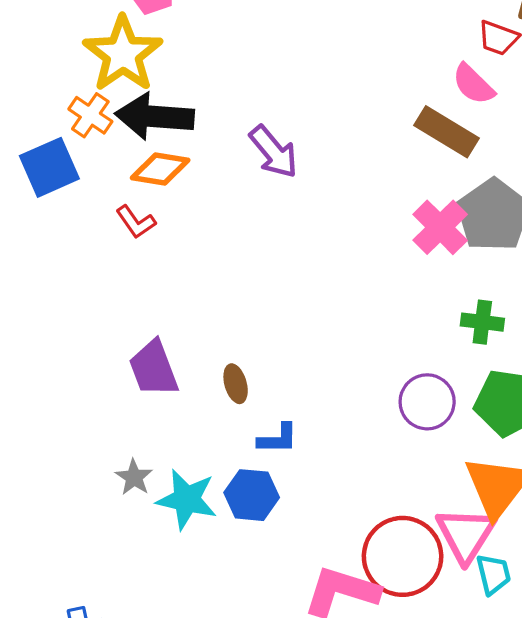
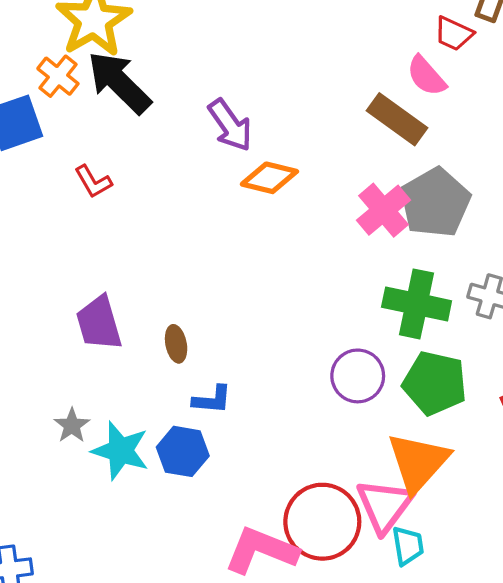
black arrow: (155, 116) -> (119, 82), turned 36
orange diamond: (160, 169) -> (269, 178), moved
green cross: (482, 322) -> (417, 304), size x1.6

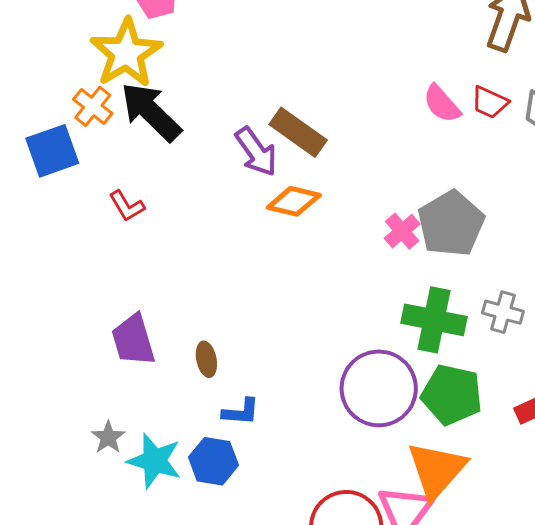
red trapezoid: (454, 34) -> (490, 102), moved
brown rectangle: (397, 119) -> (298, 132), moved
pink cross: (384, 210) -> (402, 231), size x0.7
purple circle: (358, 376) -> (379, 388), size x1.5

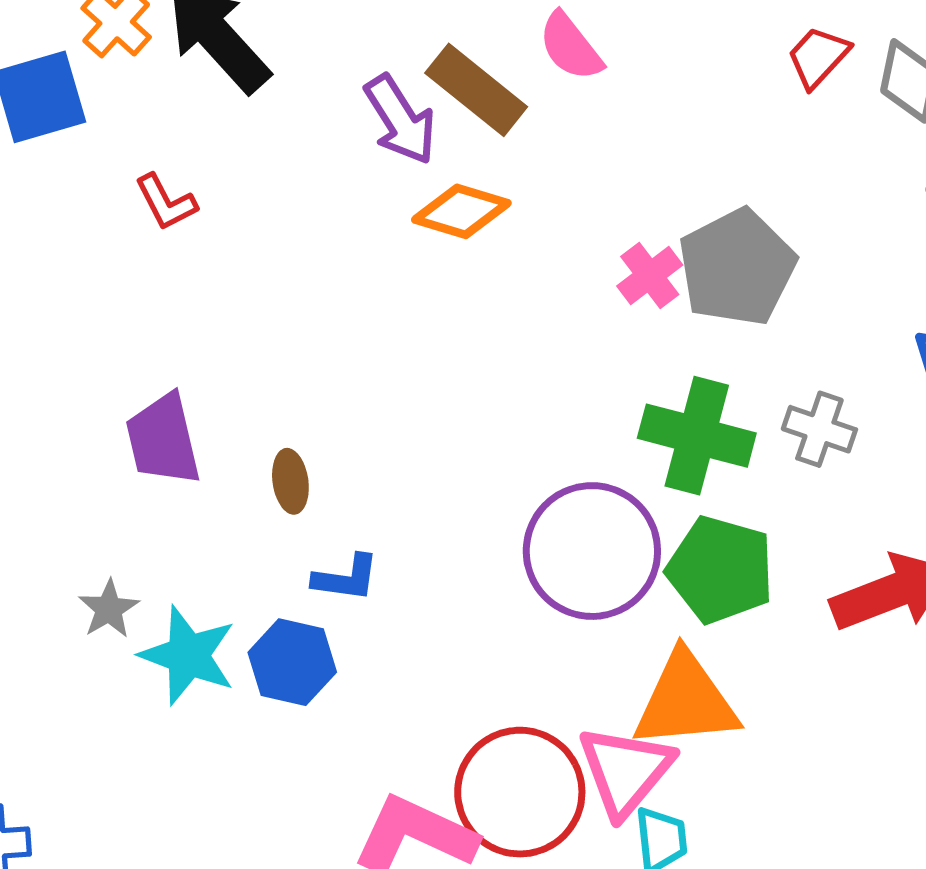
red trapezoid: (490, 102) -> (818, 57), turned 105
pink semicircle: (442, 104) -> (570, 47), moved
orange triangle: (437, 470) -> (686, 701), turned 40

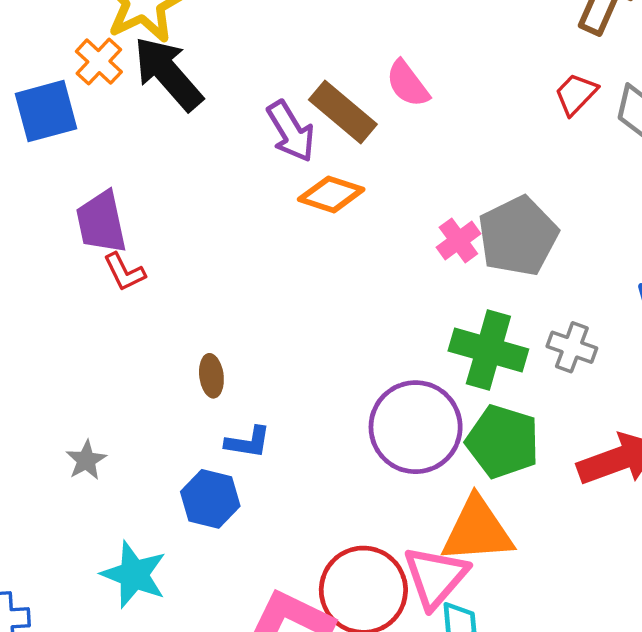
red L-shape: (166, 202) -> (124, 272), moved
purple trapezoid: (163, 440) -> (101, 222), moved
cyan star: (188, 655) -> (134, 575), moved

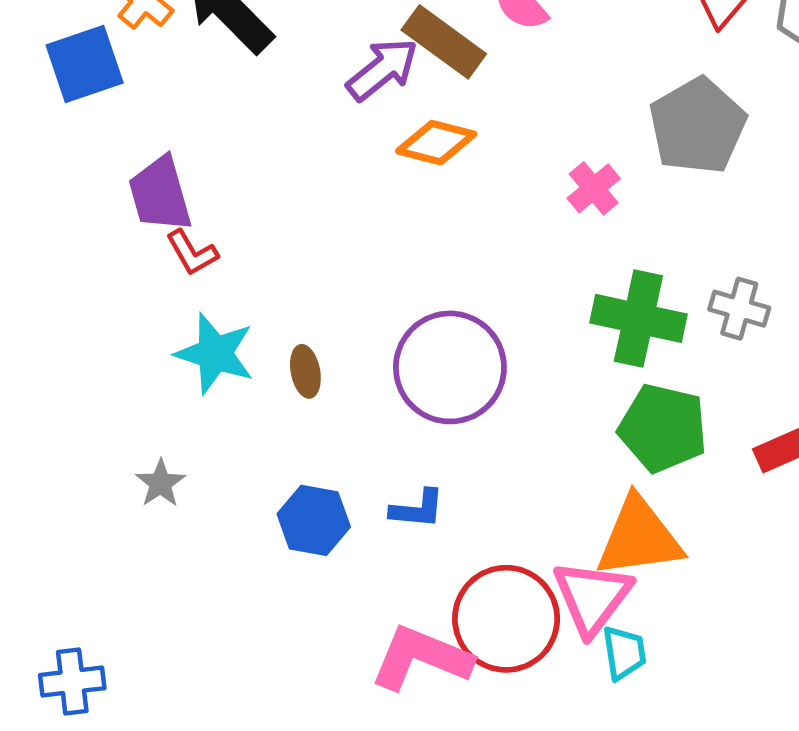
purple arrow: (291, 131) -> (382, 69), turned -94
gray pentagon: (518, 236) -> (698, 126), moved
purple circle: (416, 427) -> (450, 367), moved
blue L-shape: (248, 442) -> (417, 509), moved
cyan star: (134, 575) -> (215, 354), moved

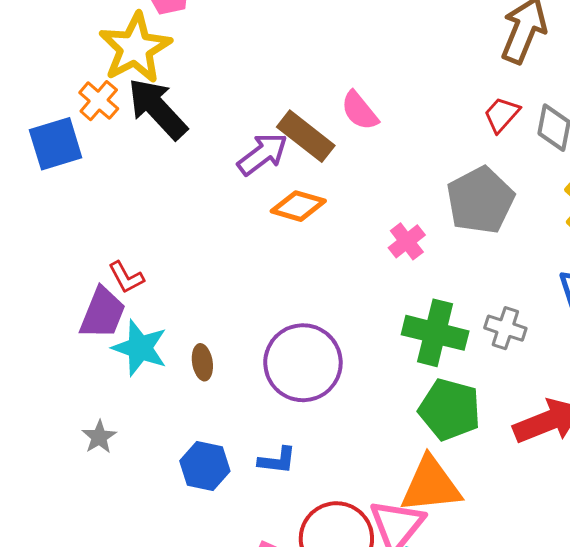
purple trapezoid: (160, 194) -> (102, 313), moved, turned -144

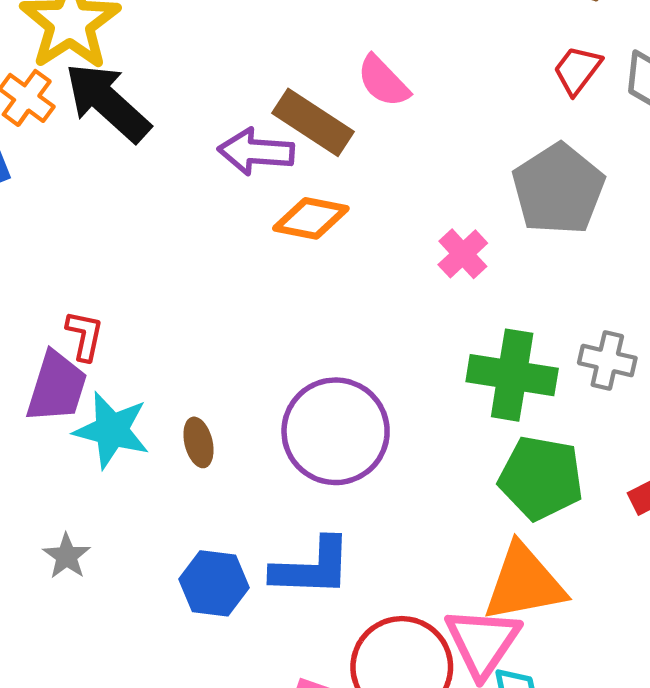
purple arrow: (262, 154) -> (256, 152), turned -134
red L-shape: (126, 277) -> (85, 336), turned -135
blue L-shape: (277, 460) -> (312, 567), size x1.6

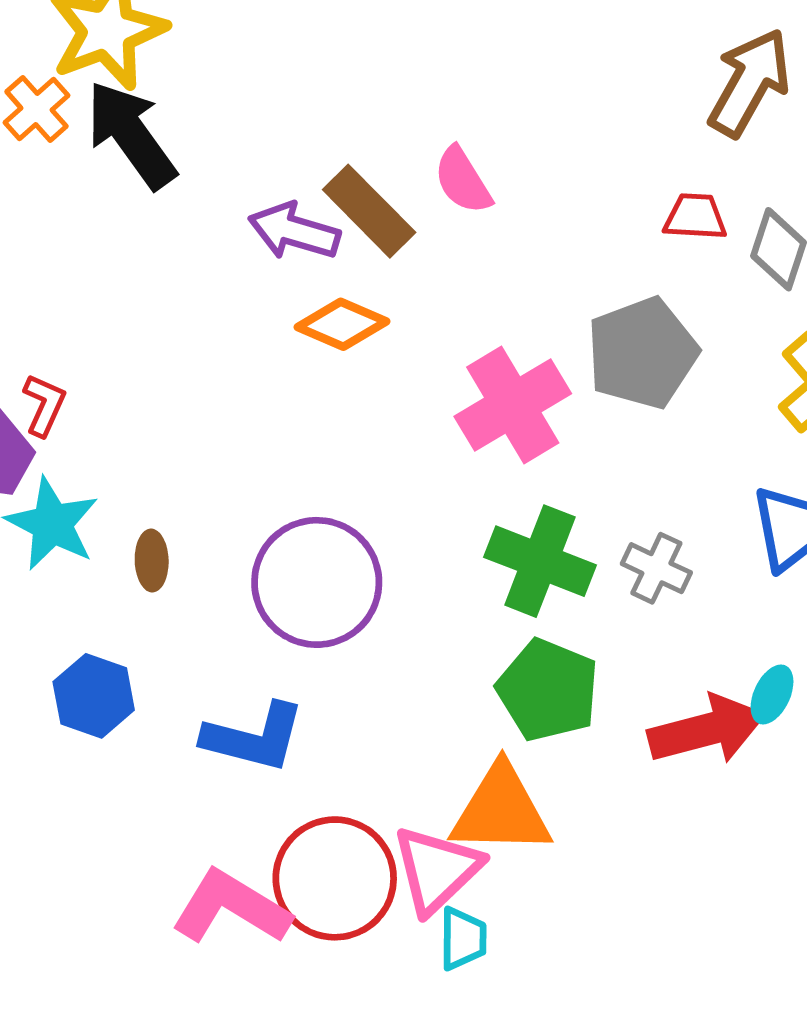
red trapezoid: (577, 70) -> (695, 217), turned 44
pink cross: (463, 254) -> (513, 405), size x1.8
blue hexagon: (214, 583) -> (94, 696), moved

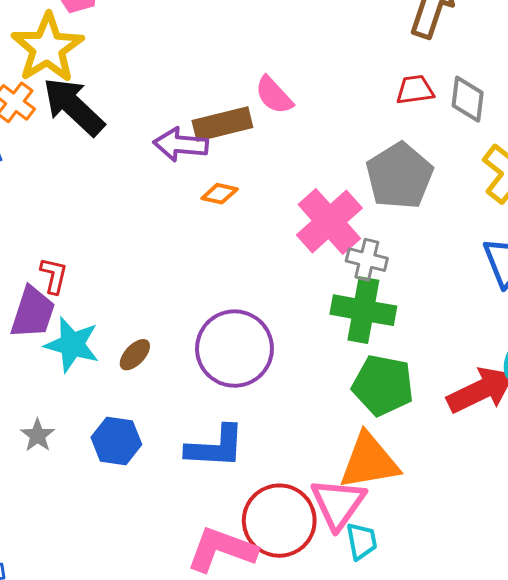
brown rectangle: (369, 211) -> (222, 124), turned -48
orange diamond: (342, 324) -> (220, 194), size x0.7
brown ellipse: (152, 561) -> (135, 355), turned 56
gray cross: (656, 568) -> (367, 260), moved

